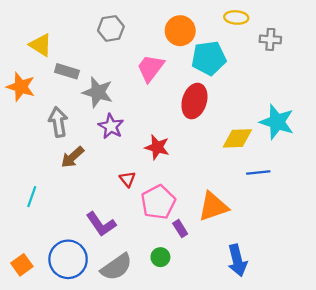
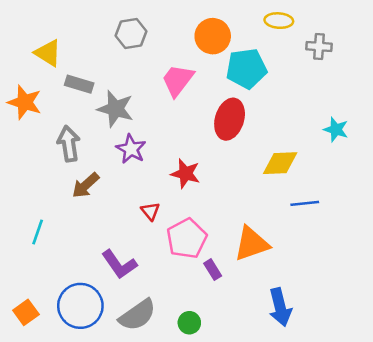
cyan star: (277, 122) -> (336, 129), moved, size x0.6
green circle: (160, 257) -> (189, 323), moved

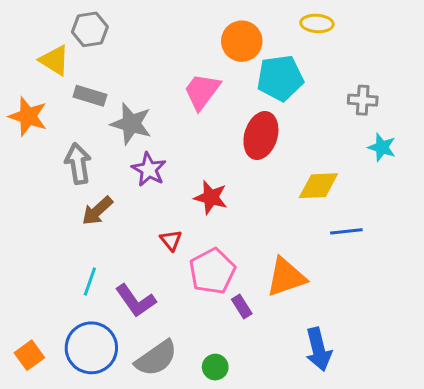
gray hexagon: (131, 34) -> (90, 29), moved
gray cross: (319, 46) -> (363, 100), moved
cyan line: (38, 232) -> (90, 281), moved

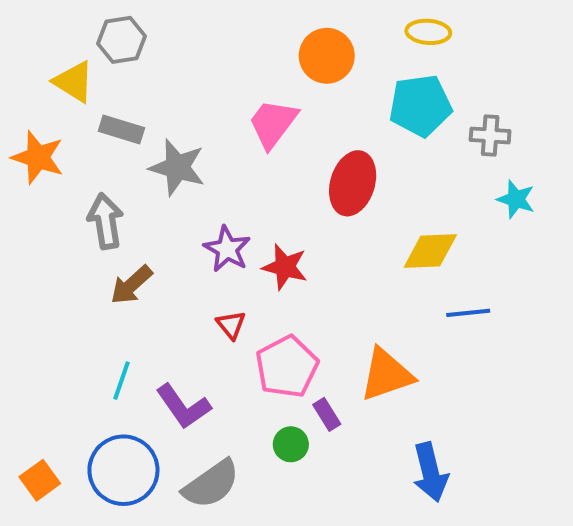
cyan pentagon: (280, 78) -> (420, 106), moved
purple star: (149, 169) -> (227, 249), moved
green circle: (215, 367) -> (291, 444), moved

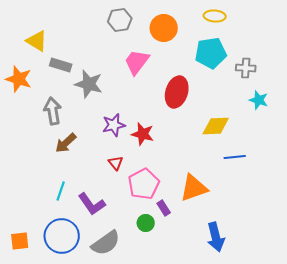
gray hexagon: (121, 40) -> (120, 20), moved
purple star: (227, 249) -> (114, 125), turned 30
orange square: (40, 480) -> (20, 241), turned 30

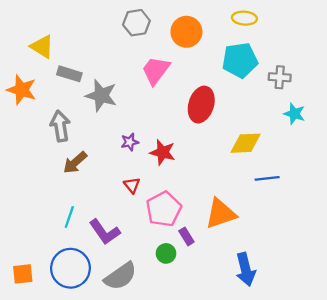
purple star: (114, 125) -> (130, 142), size x0.7

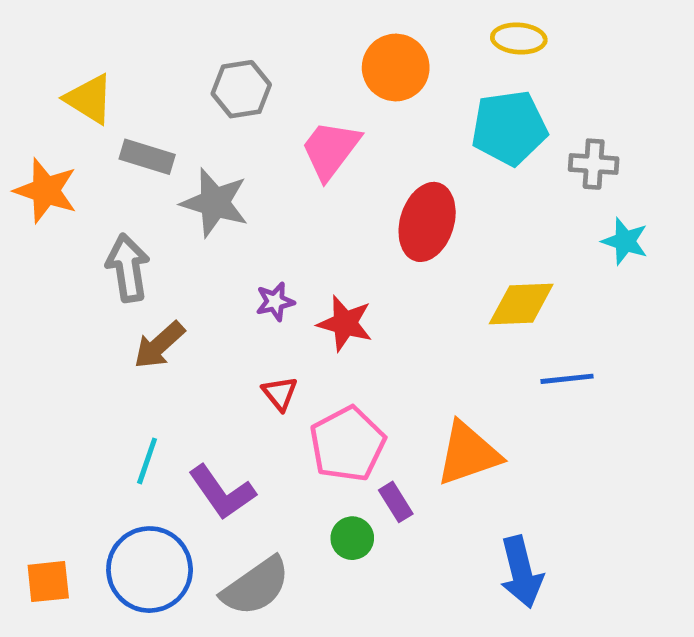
gray hexagon: (136, 23) -> (241, 89), moved

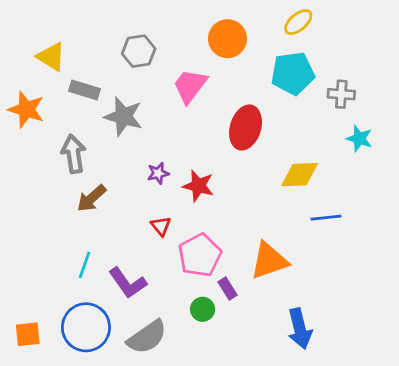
yellow ellipse: (519, 39) -> (298, 22), turned -44

